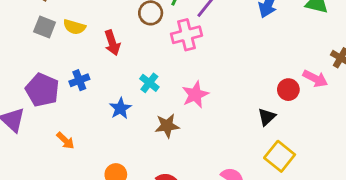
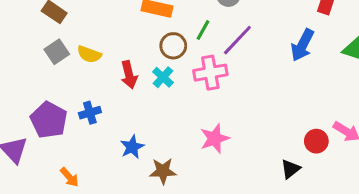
gray square: (45, 27) -> (57, 52), turned 30
cyan cross: (149, 83) -> (163, 77), moved
brown star: (167, 126) -> (163, 171), moved

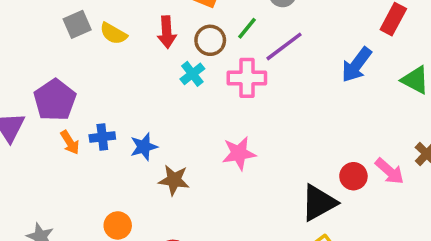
red arrow: (129, 75) -> (167, 32), moved
blue cross: (90, 113) -> (102, 137), moved
black triangle: (290, 169) -> (319, 203), size x1.6
orange arrow: (69, 177) -> (70, 142), moved

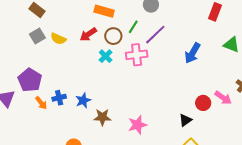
red arrow: (167, 32) -> (88, 34), turned 66
blue arrow: (357, 65) -> (193, 53), moved
pink star: (239, 153) -> (137, 125), moved
black triangle: (319, 203) -> (185, 120), size x0.6

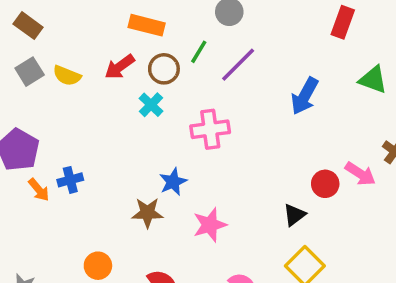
pink cross: (137, 55) -> (210, 129), moved
blue star: (83, 100) -> (173, 182), moved

